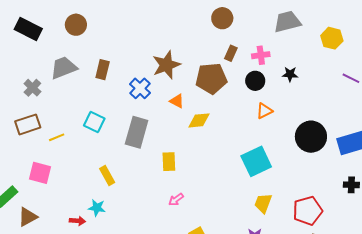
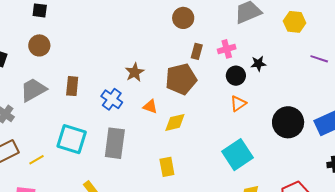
brown star: (166, 65) -> (135, 72), size x0.7
black circle: (255, 81) -> (236, 76), moved
cyan square: (94, 122) -> (72, 139), size x1.4
yellow rectangle: (169, 162) -> (167, 167), moved

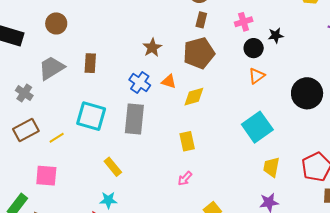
brown rectangle: (197, 51) -> (201, 20), moved
blue cross: (112, 99) -> (140, 83), moved

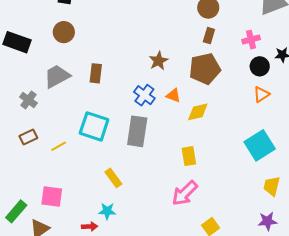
brown rectangle: (26, 130) -> (28, 137), size x0.7
pink square: (46, 176) -> (52, 196), moved
pink arrow: (185, 178) -> (185, 193), size x1.8

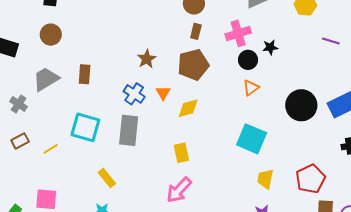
pink cross: (251, 40) -> (238, 33), size x1.4
orange triangle: (173, 95) -> (163, 93), turned 42
cyan square: (260, 145) -> (252, 139), turned -32

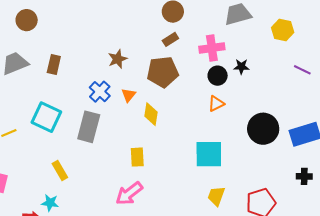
brown rectangle: (196, 31) -> (170, 39), turned 35
yellow diamond: (188, 108) -> (151, 114), turned -75
cyan square: (252, 139) -> (209, 154), turned -32

